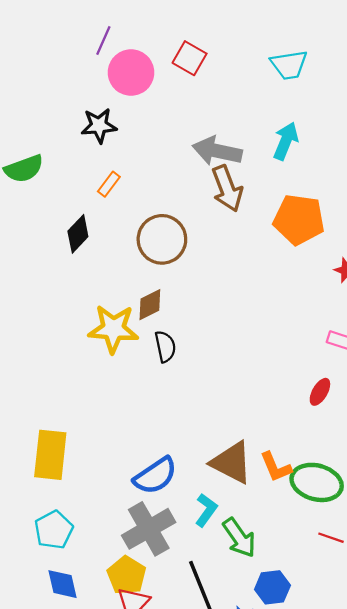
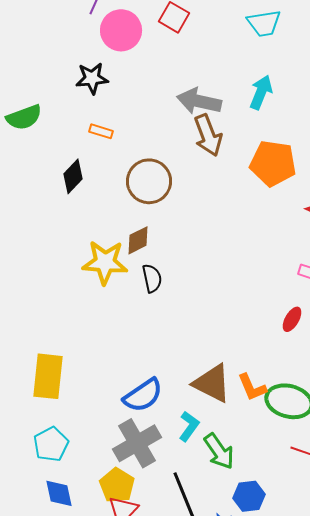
orange rectangle: (109, 184) -> (101, 131), turned 70

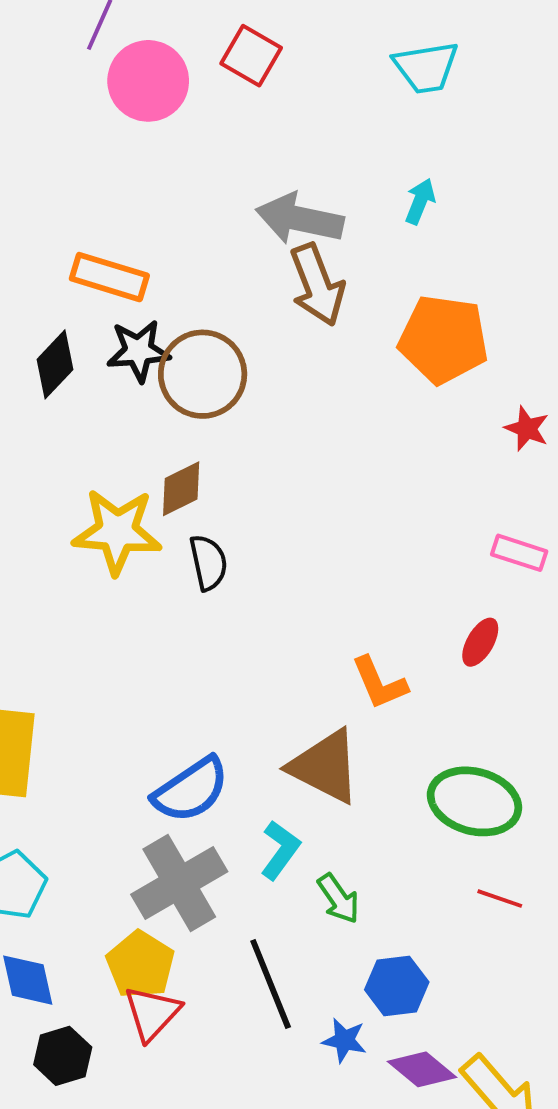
black star: (92, 78) -> (138, 351), moved
cyan arrow: (261, 92) -> (420, 201), size x0.7
orange rectangle: (101, 131) -> (109, 277), size x1.6
orange L-shape: (252, 387) -> (379, 683), moved
green arrow: (219, 451) -> (339, 899), size x0.7

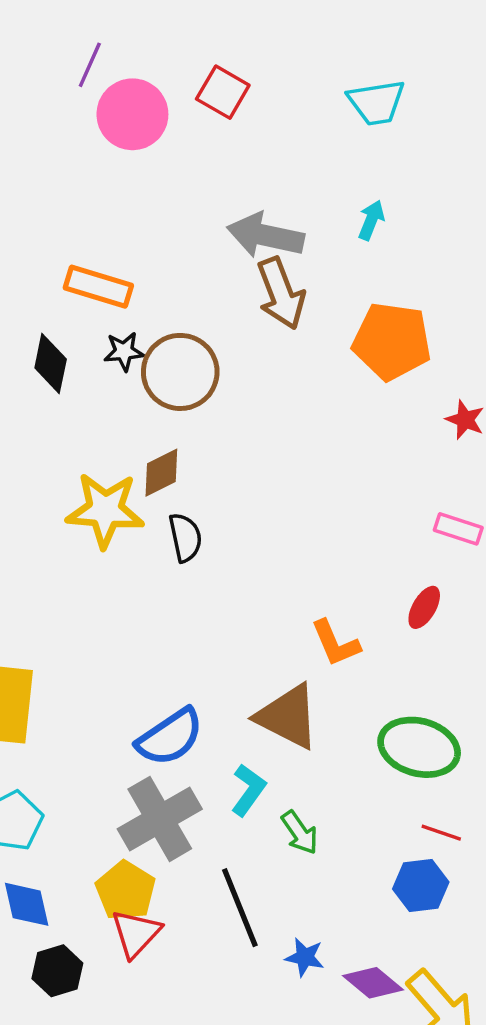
black star: (138, 351) -> (124, 351), size x0.7
black diamond: (55, 364) -> (51, 363), turned -32
blue hexagon: (397, 986) -> (421, 886), moved

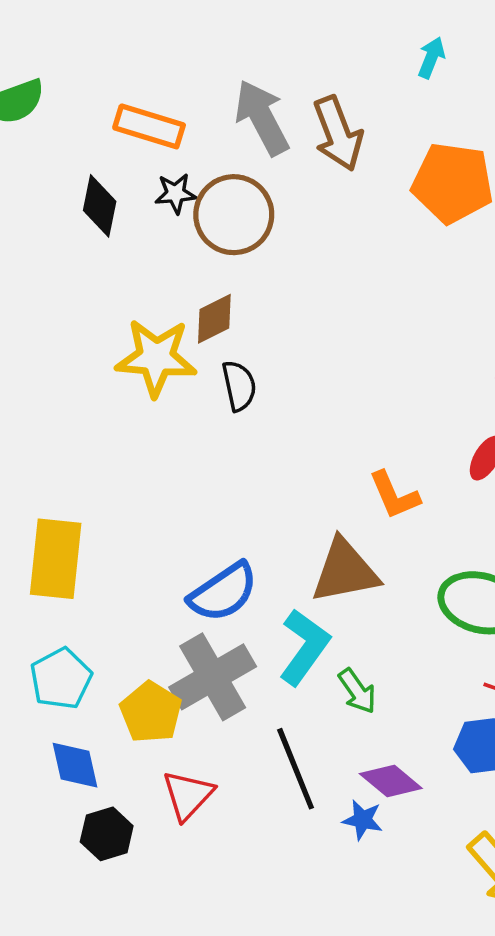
gray arrow: (266, 235) -> (262, 118), moved, turned 50
brown triangle: (288, 717) -> (345, 571), turned -38
cyan L-shape: (248, 790) -> (304, 647), size x1.4
yellow pentagon: (126, 891) -> (151, 712), moved
purple diamond: (373, 983) -> (391, 781), moved

